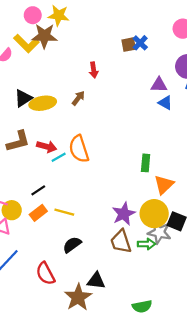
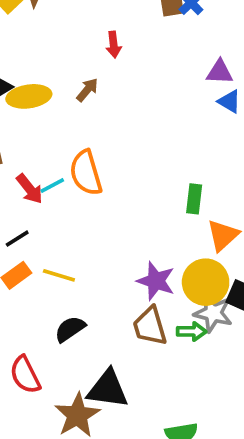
red arrow: (47, 147) -> (29, 189), moved, turned 36
purple star: (124, 214) -> (156, 281), turned -30
black triangle: (96, 281) -> (108, 389), size x1.4

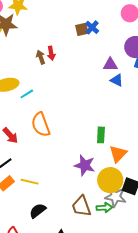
brown arrow: (87, 90) -> (41, 57), moved, turned -56
cyan line: (52, 185) -> (27, 94), moved
purple star: (156, 281) -> (85, 165), moved

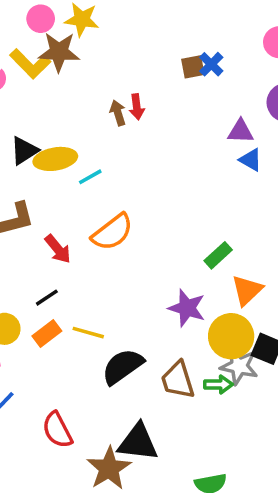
orange semicircle: (41, 125) -> (112, 232), turned -110
green rectangle: (101, 135) -> (218, 255), turned 42
black semicircle: (38, 211) -> (123, 366), moved, size x1.4

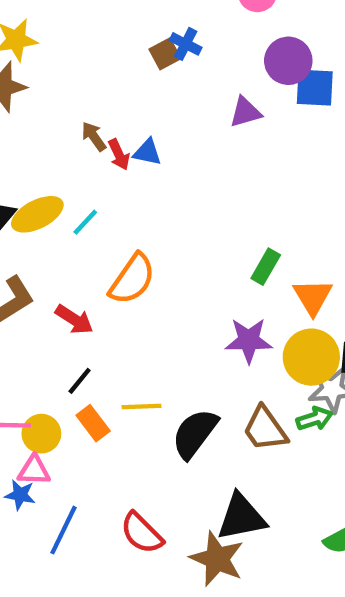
red arrow: (137, 107) -> (119, 155), moved
blue triangle: (251, 160) -> (147, 152), moved
orange rectangle: (47, 333) -> (93, 423), turned -72

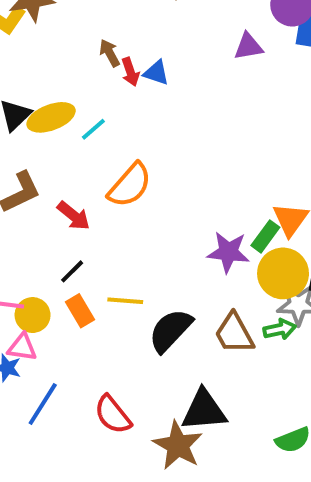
green rectangle: (266, 267) -> (265, 236), moved

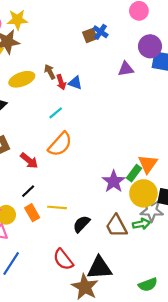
yellow ellipse: (51, 117) -> (22, 79), moved
cyan line: (93, 129) -> (56, 113), moved
purple star: (228, 252) -> (114, 181), turned 30
black semicircle: (170, 330) -> (81, 224), size x0.7
red semicircle: (113, 415) -> (63, 259), moved

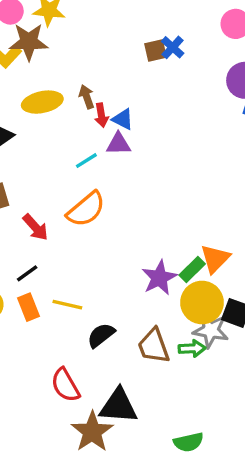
purple triangle: (126, 69) -> (118, 144), moved

